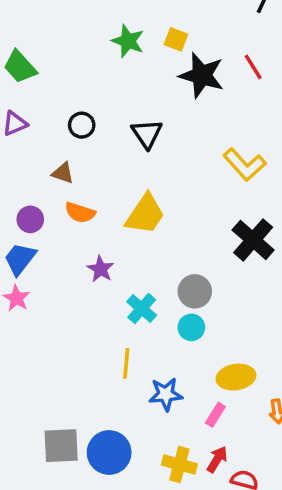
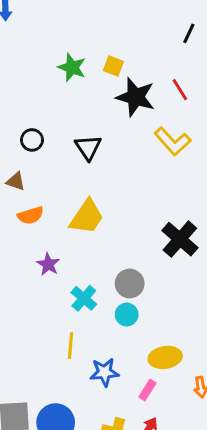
yellow L-shape: (245, 165) -> (173, 141), moved
orange semicircle: (80, 213) -> (30, 215), turned -35

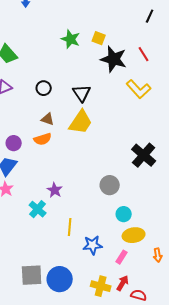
brown triangle: (16, 181) -> (48, 119), moved
yellow trapezoid: (87, 217) -> (81, 122), moved
purple star: (48, 264) -> (55, 190), moved
cyan cross: (84, 298) -> (38, 209), moved
cyan circle: (127, 315) -> (124, 214), moved

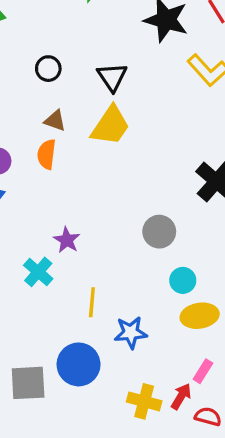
orange semicircle: (43, 139) -> (47, 154), turned 114
pink rectangle: (122, 257) -> (203, 371), moved
blue circle: (60, 279) -> (79, 364), moved

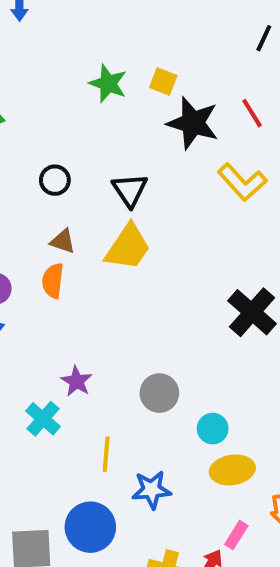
gray circle: (159, 232) -> (159, 393), moved

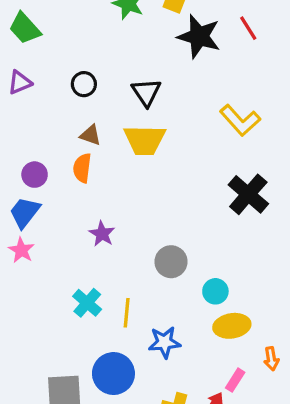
yellow L-shape: (242, 182) -> (240, 120), moved
yellow trapezoid: (128, 247) -> (145, 140), turned 57
purple star: (77, 381) -> (102, 234), moved
cyan cross: (43, 419) -> (87, 303), moved

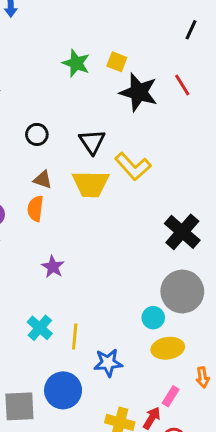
yellow L-shape: (240, 120) -> (133, 166), moved
gray circle: (171, 262) -> (182, 291), moved, size x1.5

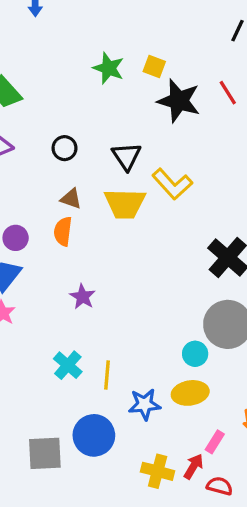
yellow ellipse: (168, 348) -> (190, 393), moved

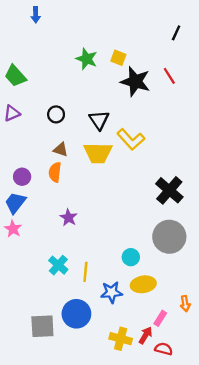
cyan circle: (195, 354) -> (131, 257), moved

